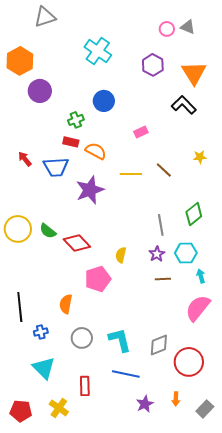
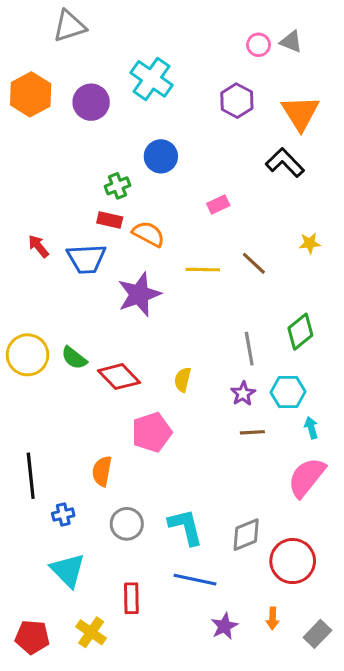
purple circle: (40, 91) -> (91, 102), moved
yellow semicircle: (121, 255) -> (183, 380), moved

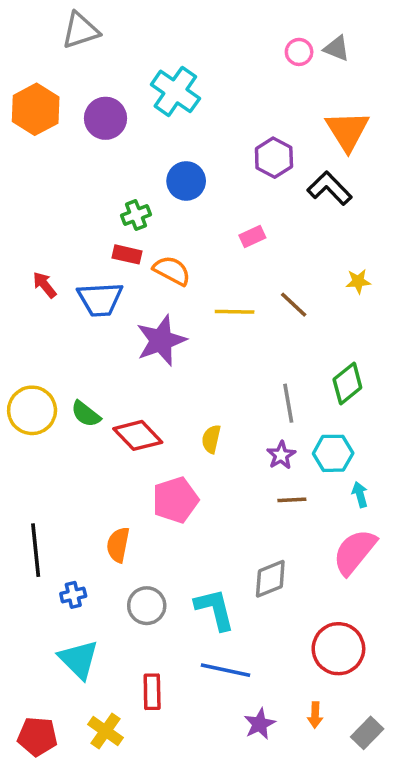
purple hexagon: (237, 101) -> (274, 158), moved
gray diamond: (246, 535) -> (270, 579), moved

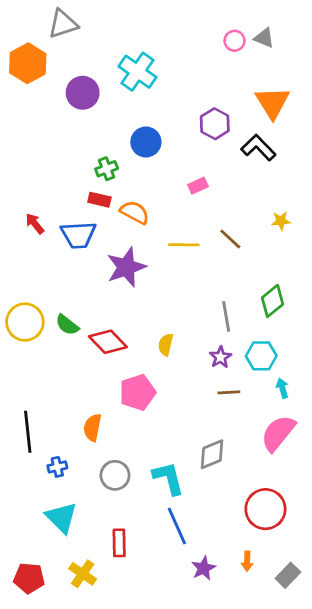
orange hexagon: (36, 109) -> (28, 63), moved
blue line: (226, 670) -> (177, 526), turned 54

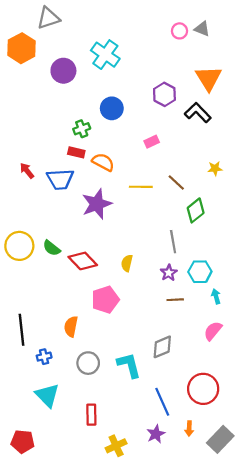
green diamond: (272, 301) -> (196, 210), moved
pink semicircle: (278, 433) -> (213, 331), size x0.7
blue line: (177, 526) -> (162, 402), moved
yellow cross: (83, 574) -> (116, 446), moved, turned 30
gray rectangle: (288, 575) -> (220, 439), size x1.4

